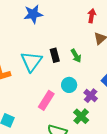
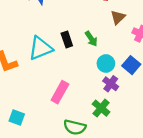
cyan triangle: (31, 61) -> (40, 48), turned 35
cyan circle: (69, 85) -> (106, 63), moved

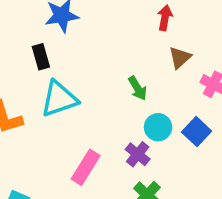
black rectangle: (67, 40) -> (41, 57), moved
purple cross: (111, 84) -> (138, 154), moved

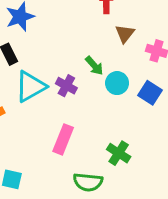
cyan circle: (158, 127) -> (117, 83), moved
purple cross: (138, 154) -> (66, 86), moved

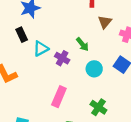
cyan circle: (117, 83) -> (94, 69), moved
cyan triangle: (31, 87) -> (41, 49), moved, size x0.7

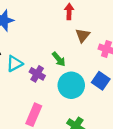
cyan circle: (94, 69) -> (71, 85), size x1.5

